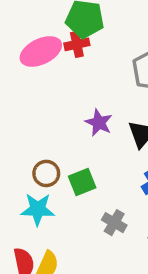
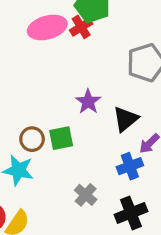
red cross: (77, 44) -> (81, 27), turned -30
green square: (82, 182) -> (61, 138), moved

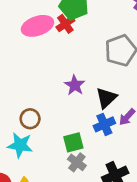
green square: (61, 138) -> (73, 142), moved
blue cross: (130, 166) -> (104, 124), moved

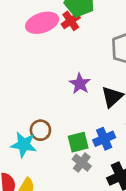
brown circle: (30, 119) -> (40, 130), moved
blue cross: (104, 124) -> (104, 139), moved

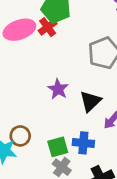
blue cross: (104, 139) -> (83, 143), turned 30

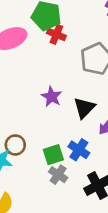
red cross: (48, 27) -> (56, 34), moved, turned -30
blue cross: (83, 143) -> (79, 150), turned 30

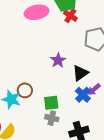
blue cross: (79, 150) -> (83, 95), moved
gray cross: (58, 175) -> (52, 118), turned -32

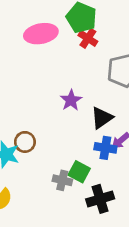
blue cross: (83, 95) -> (105, 148), turned -35
green square: (51, 103) -> (79, 172), moved, turned 35

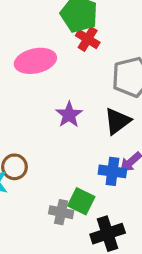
pink ellipse: (41, 34) -> (35, 61), moved
black triangle: (102, 118) -> (117, 121), moved

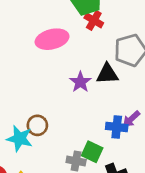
black triangle: (117, 121) -> (107, 74), moved, turned 35

